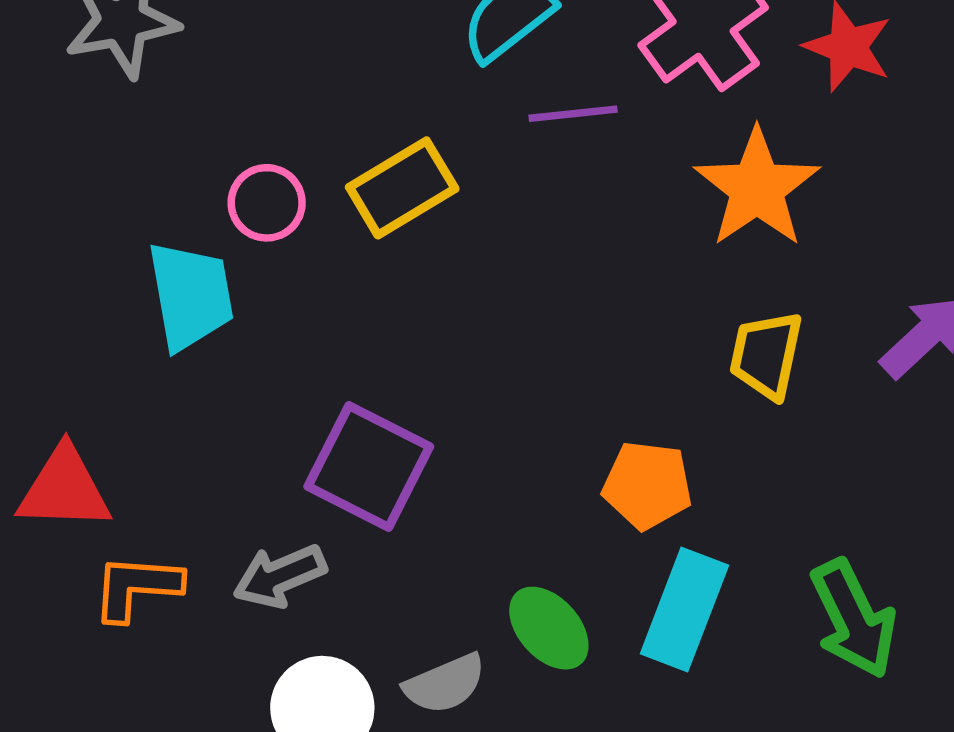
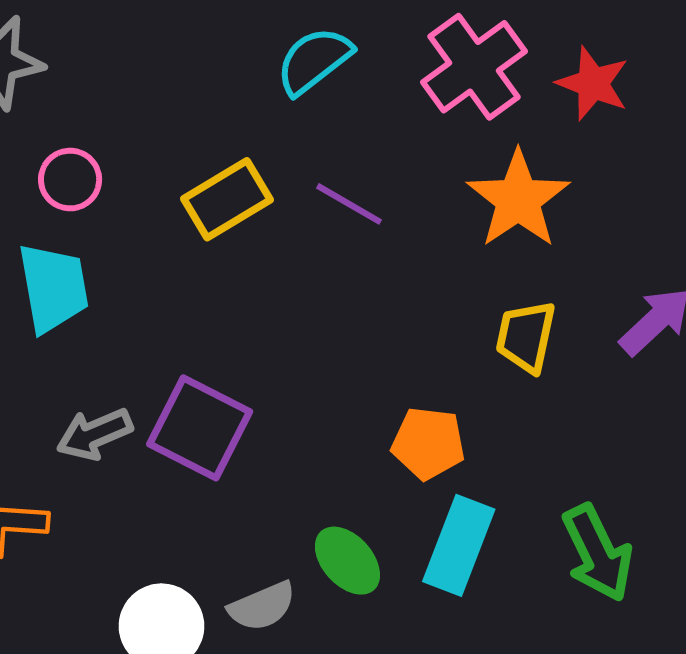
purple line: (573, 114) -> (349, 204), moved, turned 36
pink circle: (267, 203) -> (70, 180), moved
gray arrow: (280, 576) -> (94, 434), moved

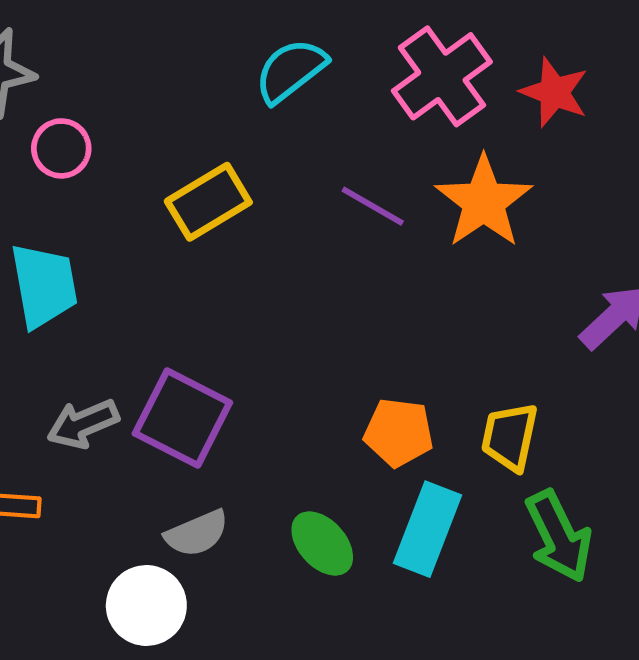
pink circle: (70, 180) -> (61, 148), moved
purple line: (349, 204) -> (373, 206), moved
yellow trapezoid: (526, 337) -> (510, 437), moved
gray semicircle: (262, 606) -> (197, 533), moved

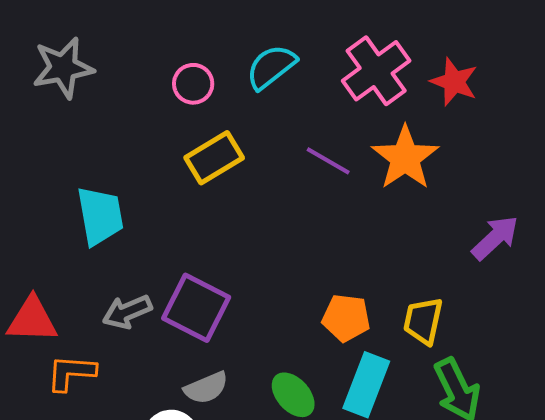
pink circle: (61, 148) -> (193, 84), moved

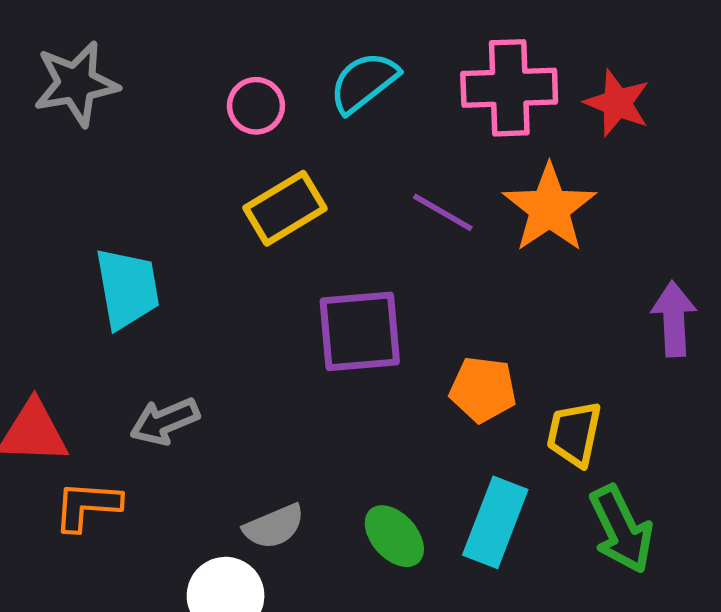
pink cross: (376, 71) -> (509, 88), turned 34
purple arrow: (495, 238) -> (674, 319), turned -50
purple square: (196, 308) -> (360, 331), moved, turned -32
orange pentagon: (346, 318) -> (483, 389), moved

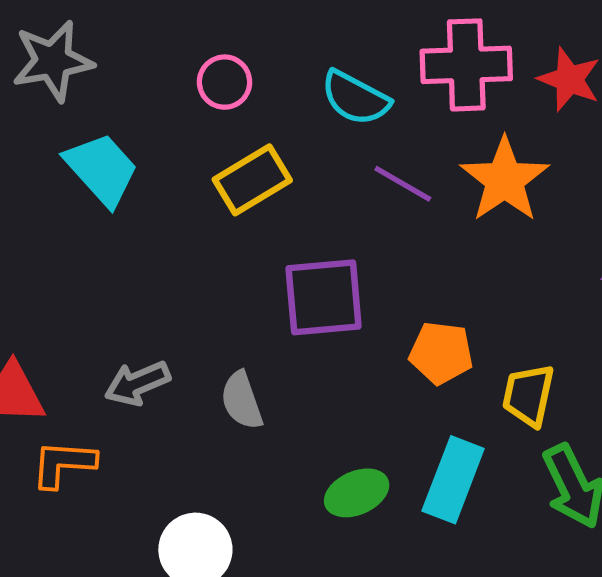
cyan semicircle: (364, 82) -> (355, 98), moved, turned -114
cyan trapezoid: (127, 288) -> (102, 169), moved, turned -32
gray semicircle: (274, 526) -> (242, 400), moved, turned 94
green ellipse: (394, 536) -> (357, 493), turned -72

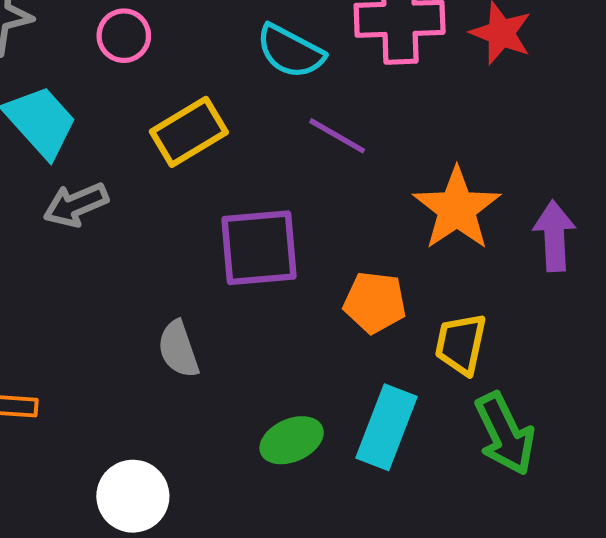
pink circle: (225, 82) -> (124, 36), moved
orange star: (505, 180) -> (457, 209), moved
gray arrow: (137, 383) -> (76, 205), moved

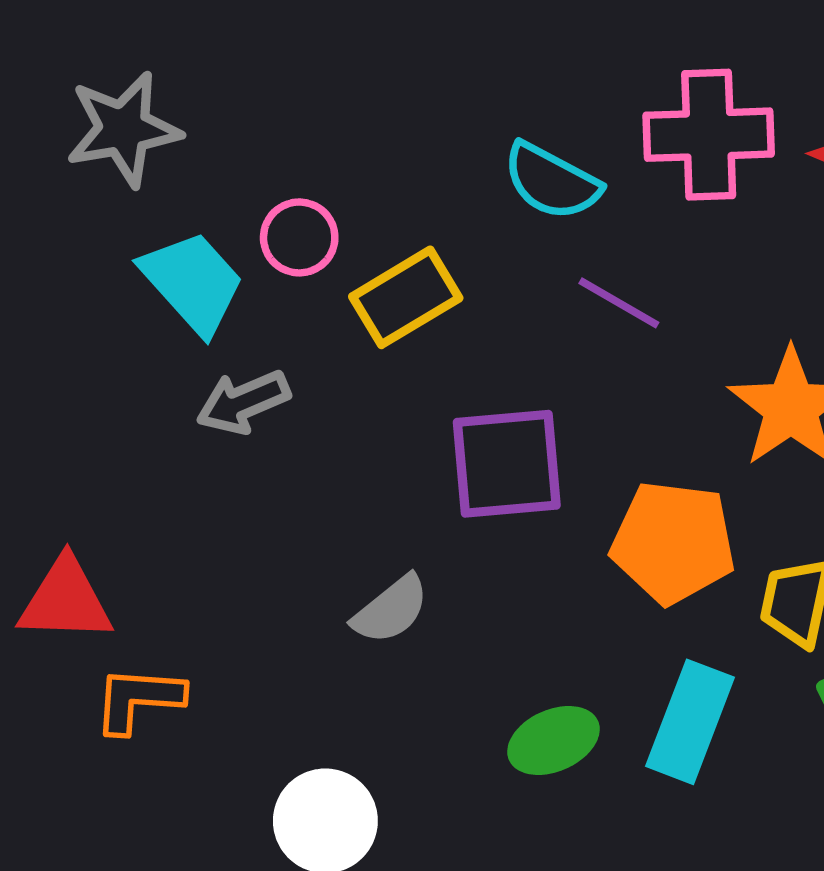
pink circle: (124, 36) -> (299, 237), moved
orange pentagon: (375, 302) -> (673, 542), size x1.4
gray semicircle: (178, 349) -> (391, 610), turned -110

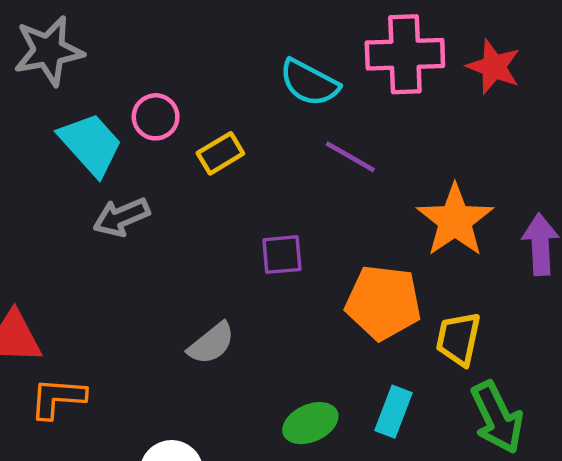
yellow rectangle: (406, 297) -> (220, 153), size x0.7
purple square: (507, 464) -> (282, 255), size x0.6
cyan rectangle: (690, 722) -> (393, 412), size x0.7

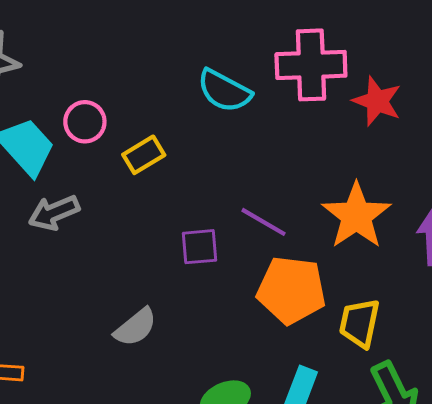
red star: (494, 67) -> (377, 101), moved
purple line: (350, 157) -> (264, 222), moved

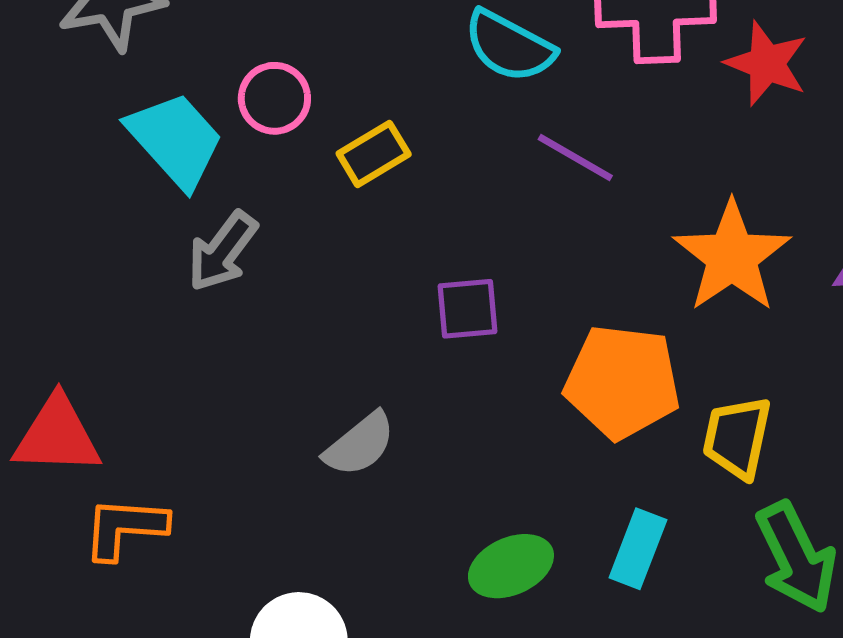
gray arrow: (54, 213) -> (222, 251), turned -30
purple line: (264, 222) -> (575, 157), moved

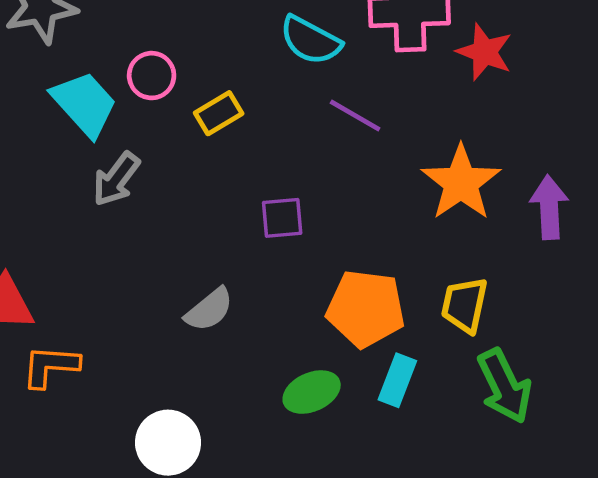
orange pentagon: (622, 382) -> (366, 308), moved

